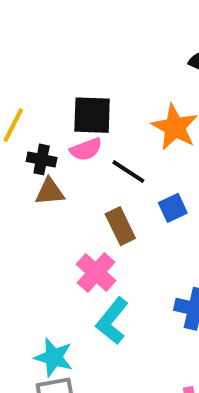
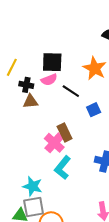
brown rectangle: (120, 226) -> (65, 132), moved

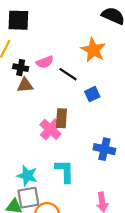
black square: (52, 62) -> (18, 20), moved
brown rectangle: (65, 132) -> (61, 118), turned 30
cyan L-shape: (63, 168) -> (65, 171), moved, turned 140

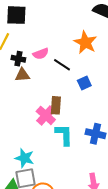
cyan L-shape: (65, 171) -> (64, 135), moved

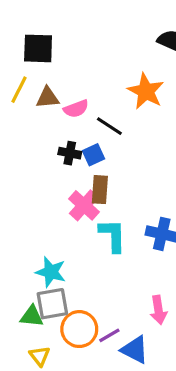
black cross: (18, 59) -> (70, 153), moved
brown triangle: (22, 75) -> (48, 98), moved
blue square: (84, 83) -> (94, 155), moved

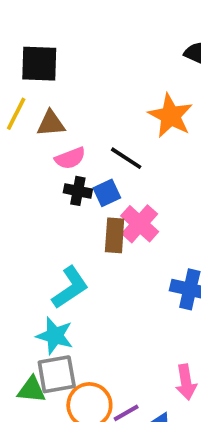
pink semicircle: (76, 109) -> (70, 158), moved
pink cross: (84, 205) -> (140, 224), moved
cyan L-shape: (113, 236) -> (70, 287), moved, turned 57

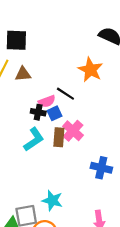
pink semicircle: (70, 158) -> (47, 101), moved
cyan L-shape: (70, 287) -> (34, 139), moved
cyan star: (55, 336) -> (52, 200), moved

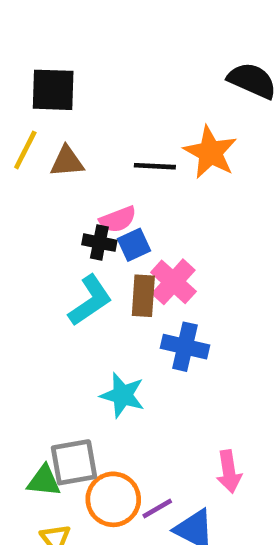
black line: (65, 94) -> (155, 166), moved, turned -30
blue cross: (101, 168) -> (185, 347), moved
cyan star: (52, 200) -> (123, 395), moved

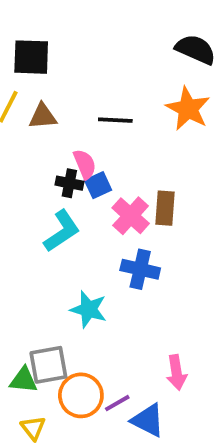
orange star: (210, 152) -> (188, 109), moved
pink semicircle: (118, 219) -> (85, 164), turned -92
brown rectangle: (143, 296) -> (165, 208), moved

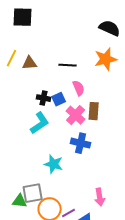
black square: (31, 57) -> (23, 17), moved
orange star: (188, 109) -> (106, 59), turned 30
pink semicircle: (85, 164) -> (79, 88), moved

